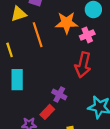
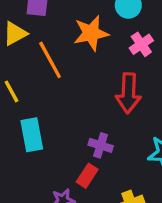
pink cross: (87, 35) -> (141, 44), moved

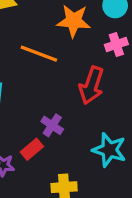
orange line: (50, 60) -> (39, 54), moved, turned -57

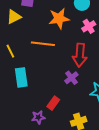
purple cross: (52, 125) -> (71, 78), moved, turned 32

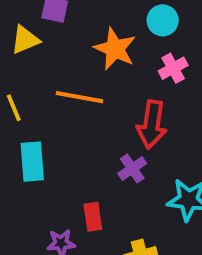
orange star: (59, 18) -> (115, 49), turned 30
red rectangle: (53, 103) -> (93, 217), turned -48

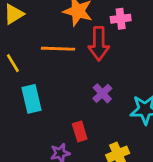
pink cross: (173, 68) -> (121, 19), turned 30
red arrow: (152, 124) -> (99, 44), moved

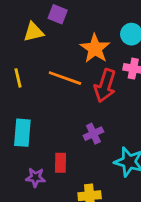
cyan rectangle: (31, 99) -> (22, 133), moved

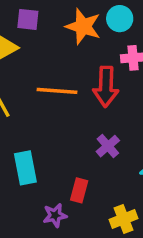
orange star: (95, 48) -> (83, 26), moved
red rectangle: (60, 163) -> (79, 190), turned 30

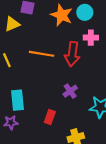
purple star: (55, 215) -> (11, 122), moved

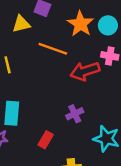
orange line: (42, 54) -> (53, 49), moved
red arrow: (72, 54) -> (85, 71), turned 55

